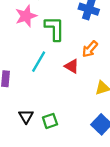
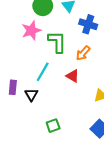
orange arrow: (90, 49) -> (83, 53), moved
black triangle: (26, 116) -> (31, 95), moved

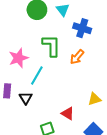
pink star: (31, 30) -> (18, 58), moved
red triangle: (73, 76) -> (68, 113), moved

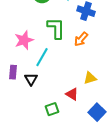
yellow triangle: (94, 99) -> (90, 78), moved

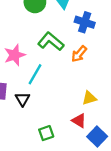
green L-shape: (56, 28) -> (51, 41), turned -50
red triangle: (72, 94) -> (79, 121), moved

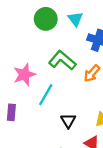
black triangle: (22, 99) -> (68, 121), moved

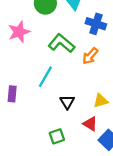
pink star: (24, 75) -> (19, 32), moved

